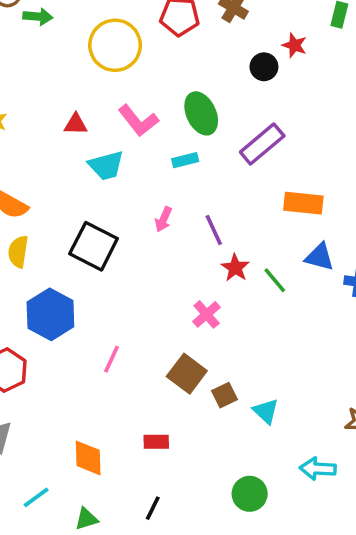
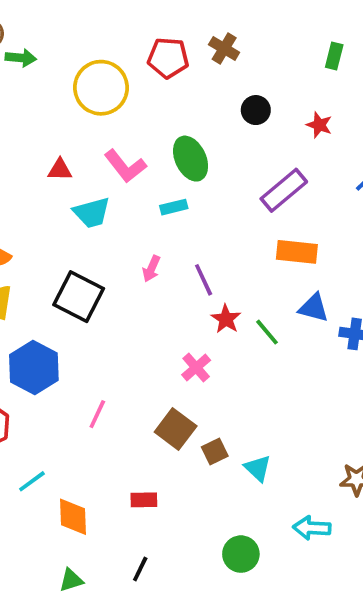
red star: (294, 45) -> (319, 125), moved
purple rectangle: (262, 144) -> (284, 190), moved
cyan line: (36, 497) -> (32, 481), moved

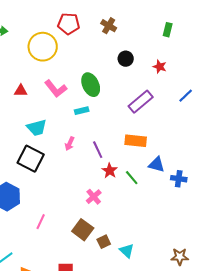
red pentagon: (168, 58) -> (69, 24), moved
cyan trapezoid: (92, 213) -> (37, 128), moved
orange rectangle: (297, 252) -> (136, 141), moved

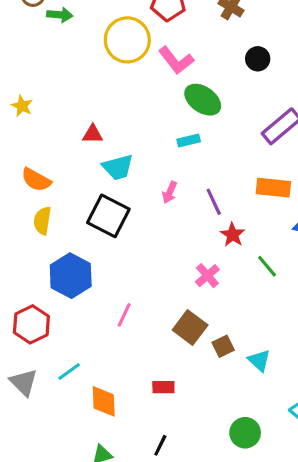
green ellipse: (91, 85) -> (203, 100), turned -30
pink L-shape: (56, 89) -> (176, 60), moved
red triangle: (21, 91) -> (93, 134), moved
green line: (132, 178) -> (267, 266), moved

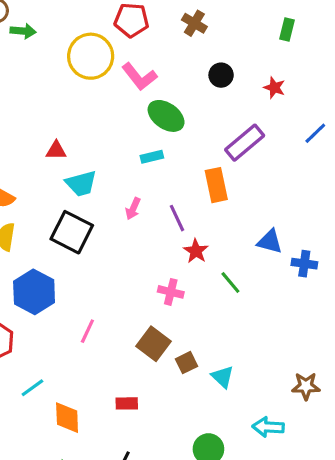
orange rectangle: (273, 188) -> (216, 185), moved, turned 72
pink cross: (207, 276) -> (171, 292), turned -35

